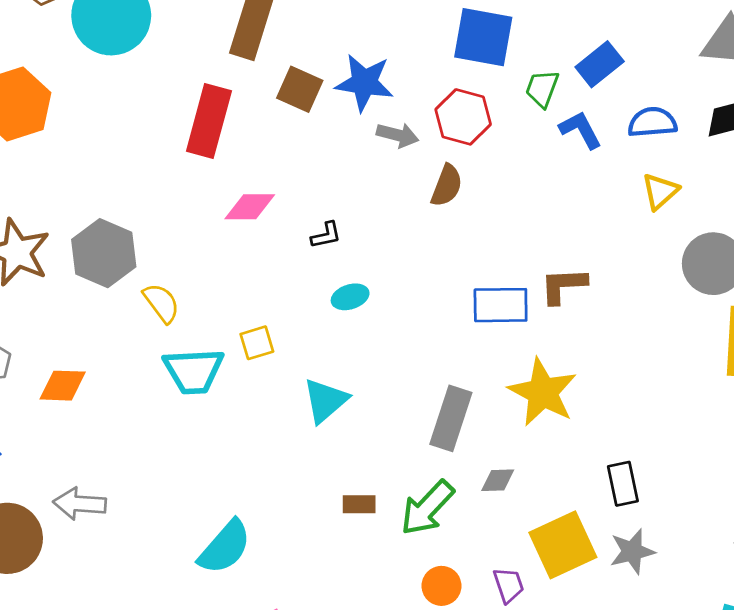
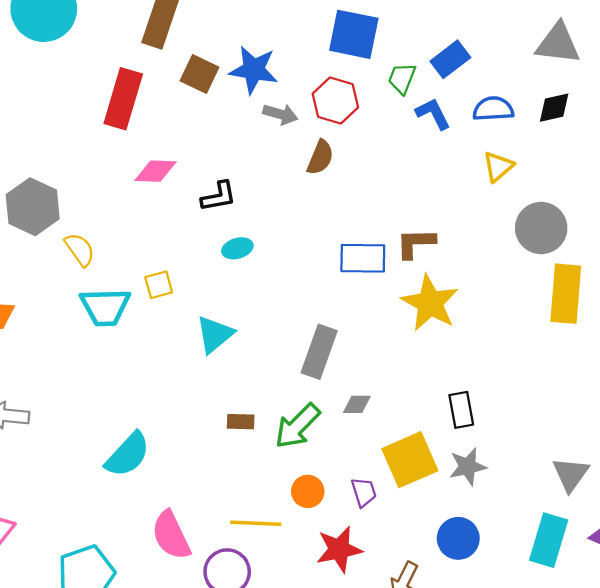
black L-shape: (326, 235) -> (219, 196), size x1.4
yellow star: (543, 392) -> (430, 303), moved

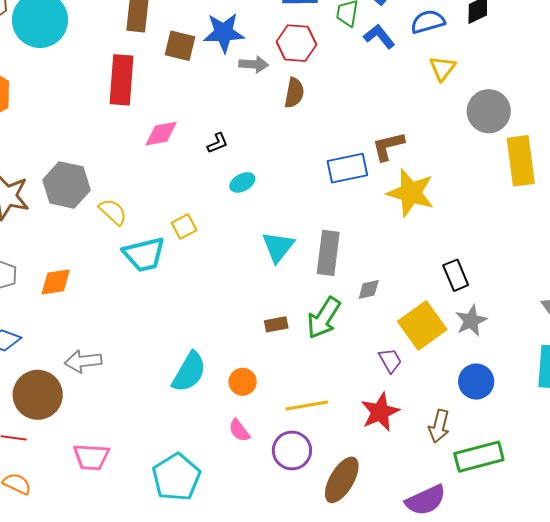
black L-shape: (219, 196) -> (218, 143), size x0.7
cyan triangle: (215, 334) -> (278, 247), moved
orange circle: (308, 491) -> (243, 382), moved
pink semicircle: (171, 535) -> (239, 430), size x0.6

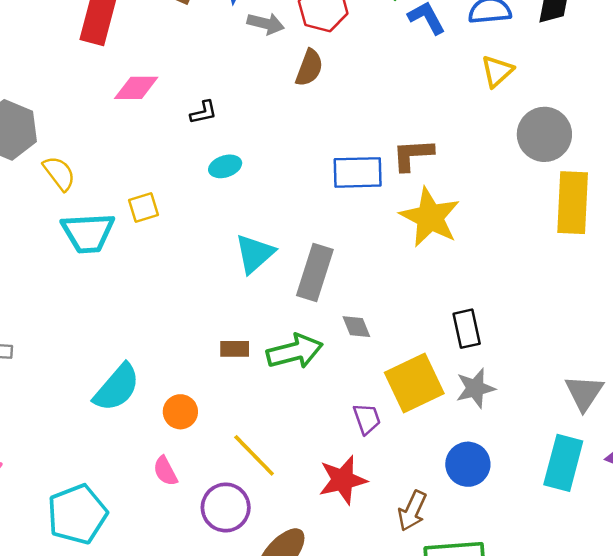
gray diamond: (369, 289) -> (356, 327), turned 70
green arrow: (324, 318) -> (295, 351), turned -147
yellow line: (307, 405) -> (254, 455), turned 45

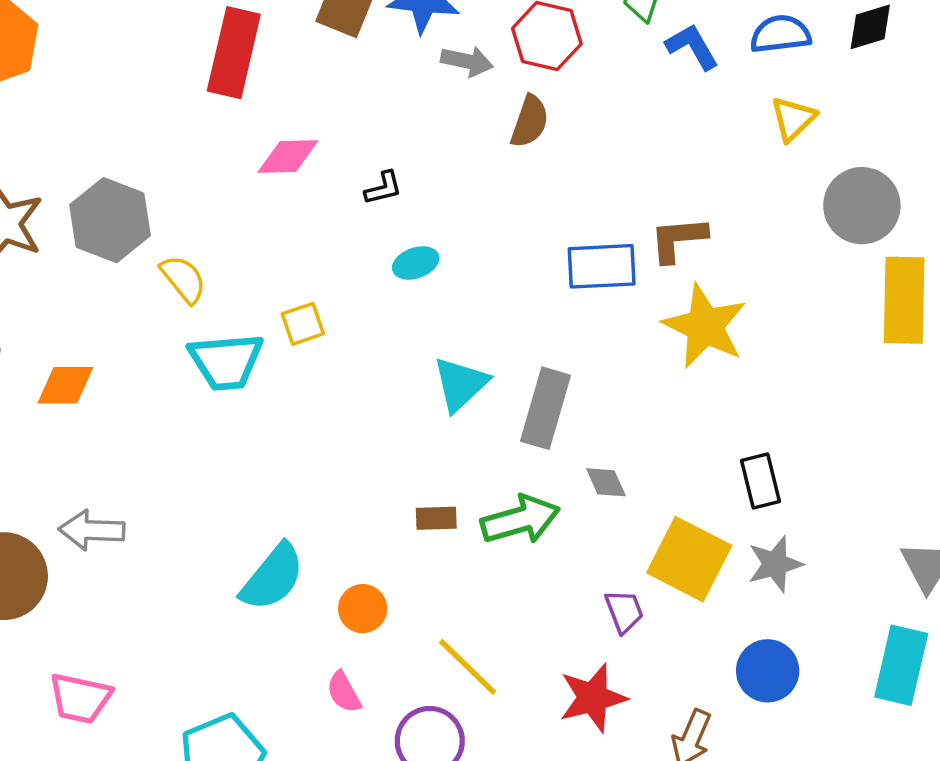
yellow square: (414, 383) -> (689, 559), turned -36

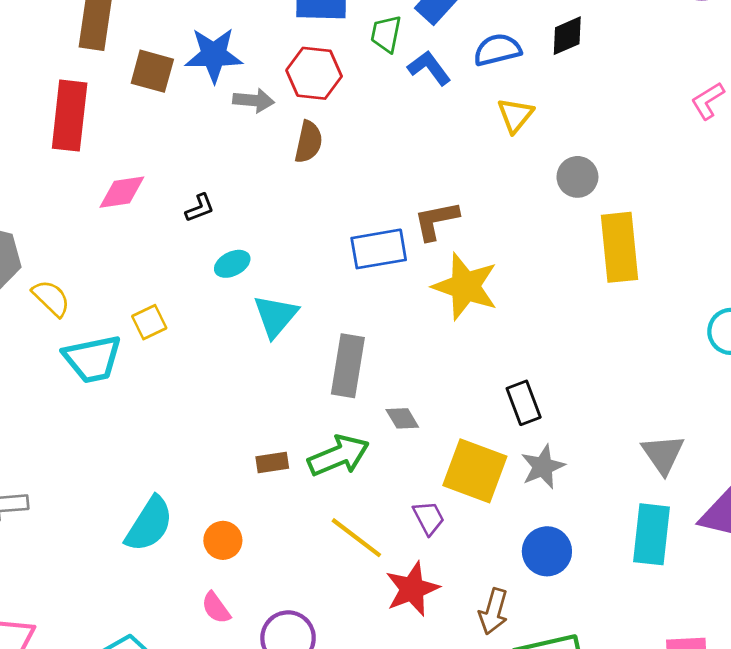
gray circle: (862, 206) -> (577, 177), size x0.7
cyan triangle: (460, 384) -> (275, 316), moved
yellow line: (468, 667) -> (356, 538), moved

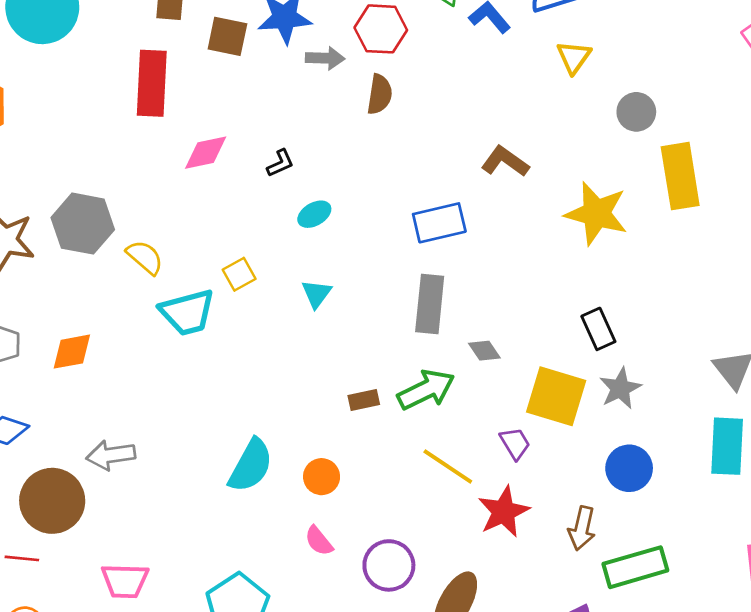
brown L-shape: (436, 221) -> (505, 161), turned 51
blue rectangle: (379, 249) -> (439, 223), moved
yellow star: (465, 286) -> (596, 213), moved
cyan triangle: (275, 316) -> (316, 294), moved, size x0.7

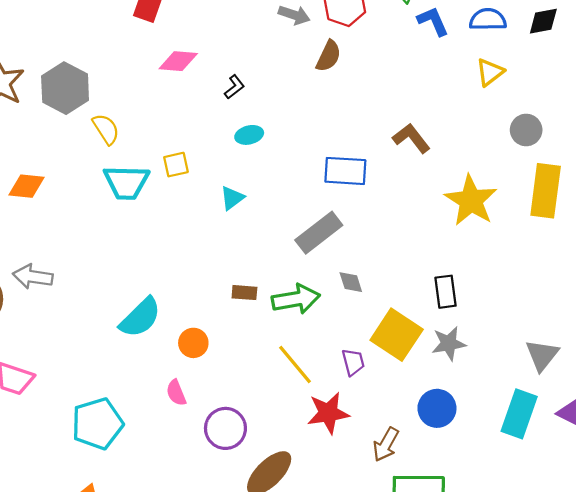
black L-shape: (280, 163) -> (234, 87), turned -30
gray rectangle: (430, 304) -> (319, 233), turned 30

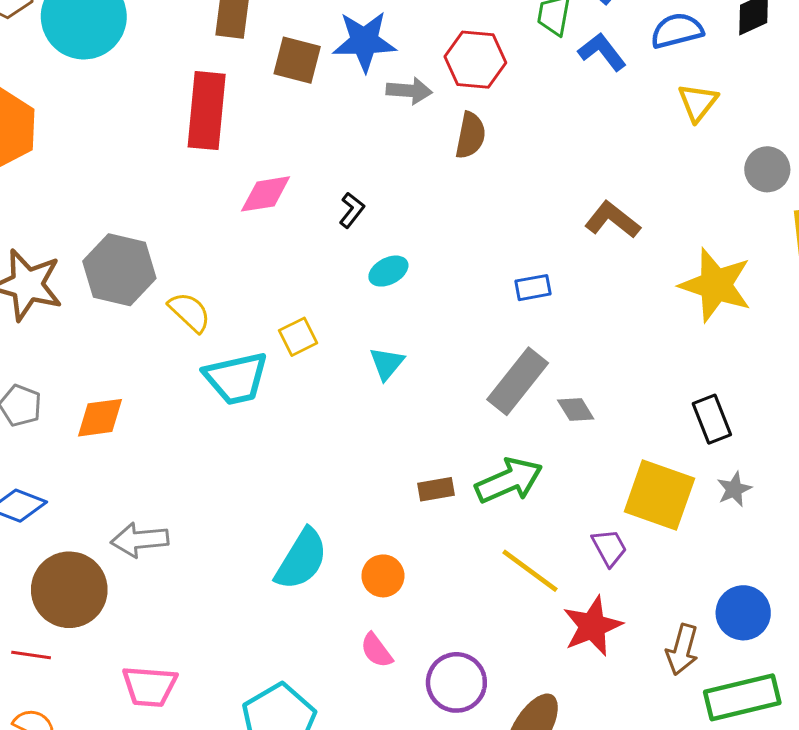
blue rectangle: (345, 171) -> (533, 288), size x0.6
gray diamond: (351, 282) -> (576, 409), moved
gray star: (449, 343) -> (734, 489), size x0.7
blue circle: (437, 408) -> (743, 613), moved

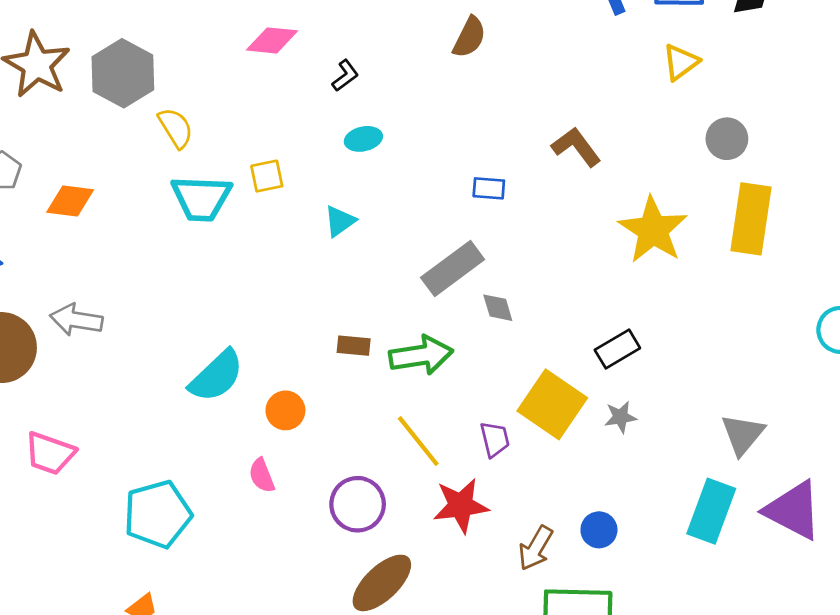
black rectangle: (712, 419) -> (617, 349), turned 66
blue circle: (743, 613) -> (599, 530), size x0.7
purple circle: (456, 682) -> (358, 504), moved

